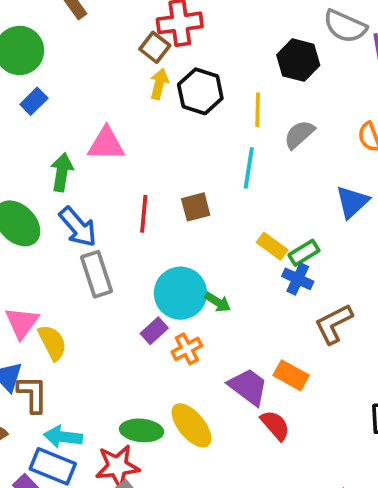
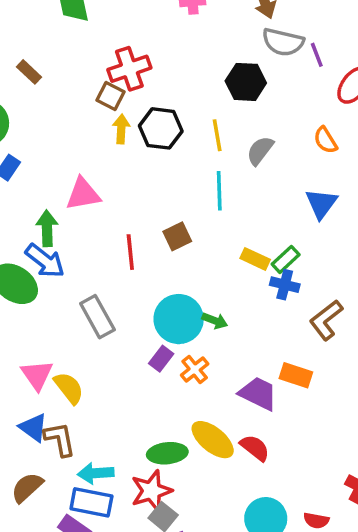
blue arrow: (78, 227) -> (45, 261), moved
red semicircle: (275, 425) -> (255, 448), moved

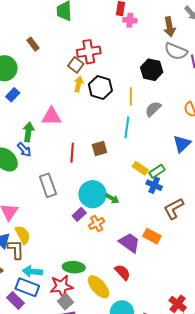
blue arrow: (45, 261) -> (24, 150), size x0.7
yellow semicircle: (69, 388) -> (23, 235), moved
yellow ellipse: (213, 440) -> (99, 287), moved

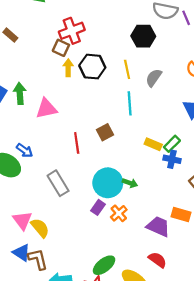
green arrow: (28, 132) -> (20, 93), moved
yellow semicircle: (23, 235) -> (40, 228), moved
green ellipse: (74, 267) -> (104, 265), turned -30

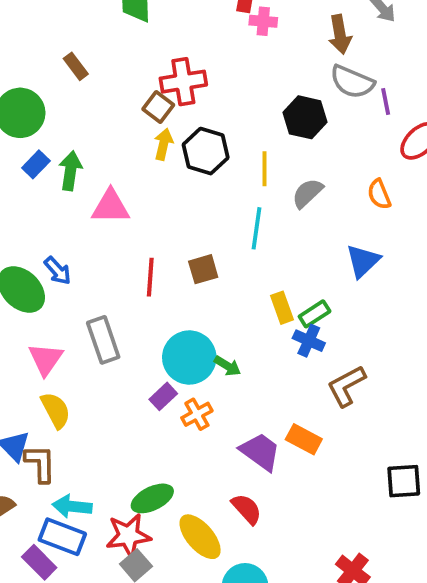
yellow rectangle: (153, 144) -> (282, 308), turned 35
pink triangle: (22, 220) -> (46, 359), moved

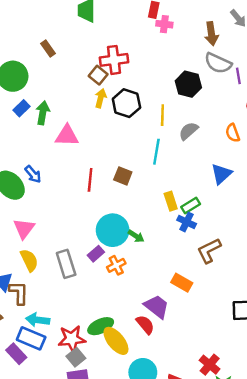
brown square: (203, 269) -> (123, 176), turned 36
gray rectangle: (103, 340) -> (66, 264), moved
purple trapezoid: (260, 452) -> (157, 307), moved
green ellipse: (152, 498) -> (101, 326), moved

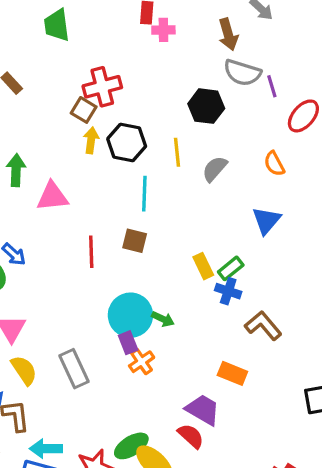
cyan line: (156, 152) -> (144, 194), moved
brown L-shape: (209, 251) -> (263, 326), turned 84
purple rectangle: (96, 254) -> (128, 343), moved, turned -63

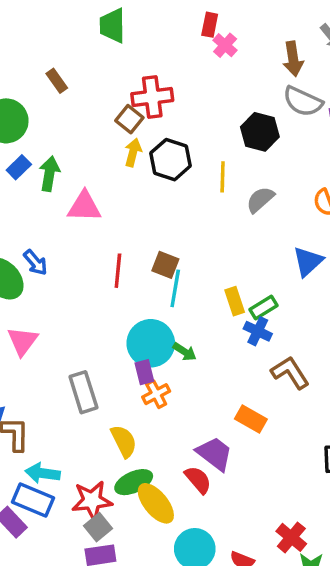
pink cross: (163, 30) -> (225, 45), turned 35
cyan line: (144, 194) -> (175, 288), moved
yellow semicircle: (24, 370) -> (124, 441), moved

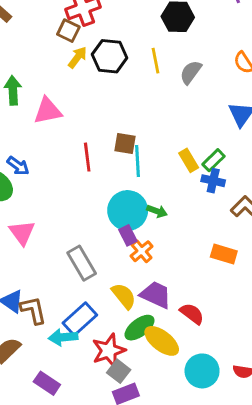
yellow arrow: (133, 152) -> (78, 57), turned 35
purple trapezoid: (215, 454) -> (156, 295), moved
blue rectangle: (33, 500) -> (80, 319), moved, turned -52

